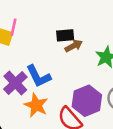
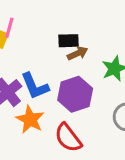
purple hexagon: (87, 101) -> (75, 94), moved

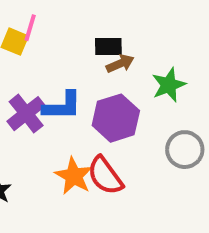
blue L-shape: (35, 86) -> (62, 106), turned -68
orange star: (30, 119) -> (74, 176), moved

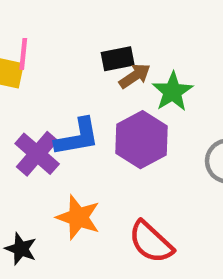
green star: (169, 85) -> (173, 92), moved
orange star: (74, 176) -> (78, 217), moved
red semicircle: (105, 176) -> (151, 242), moved

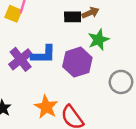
brown arrow: (135, 76) -> (90, 13), moved
orange star: (78, 217) -> (46, 107), moved

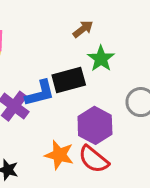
black rectangle: (73, 17) -> (69, 80), moved, size x1.5
purple hexagon: (77, 62) -> (95, 125), moved

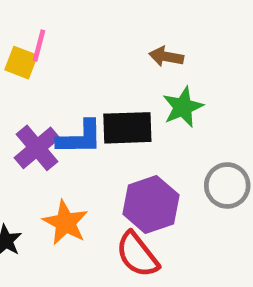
brown arrow: (83, 29) -> (166, 57), turned -145
orange star: (59, 155) -> (65, 223), moved

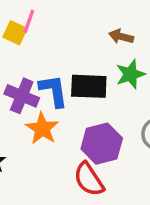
blue L-shape: (80, 138) -> (54, 91), turned -102
purple cross: (37, 148) -> (22, 96), turned -32
orange star: (65, 223) -> (42, 129), moved

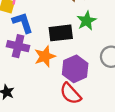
blue L-shape: (54, 91) -> (23, 23), moved
orange star: (42, 129) -> (45, 56), moved, turned 30

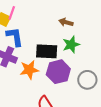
purple hexagon: (75, 69) -> (58, 72), moved

